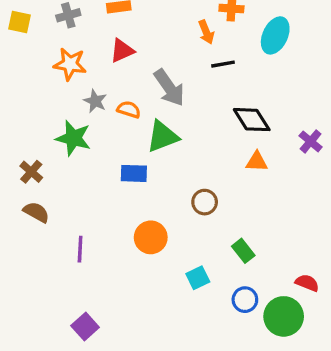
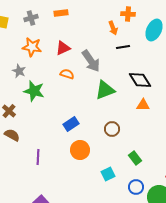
red triangle: (122, 51) -> (63, 48), moved
gray star: (95, 101) -> (19, 71), moved
green triangle: (162, 136) -> (105, 90), moved
blue rectangle: (134, 173) -> (71, 124), moved, turned -35

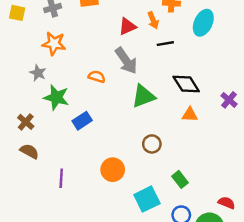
red triangle: (63, 48) -> (127, 26), moved
blue rectangle: (71, 124) -> (82, 121), moved
cyan square: (108, 174) -> (147, 199), size x1.5

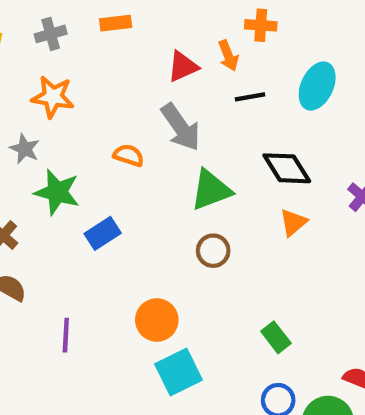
cyan ellipse: (203, 23) -> (317, 86), moved
orange triangle: (190, 115) -> (293, 222), turned -42
brown circle: (152, 144) -> (213, 251), moved
cyan square: (147, 199) -> (178, 372), moved

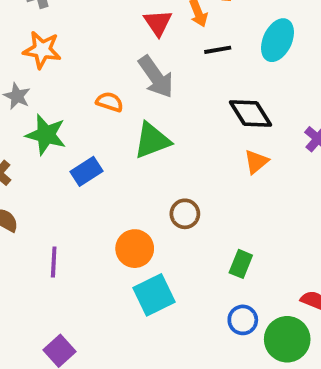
red triangle: (183, 66) -> (158, 23), turned -40
green triangle: (211, 190) -> (152, 140), moved
brown circle: (213, 251) -> (185, 214), moved
green rectangle: (276, 337) -> (241, 264), turned 60

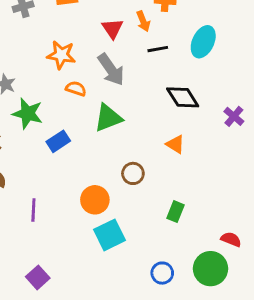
orange star: (42, 50) -> (61, 55), moved
orange triangle: (256, 162) -> (175, 144), moved, turned -48
blue circle: (243, 320) -> (162, 273), moved

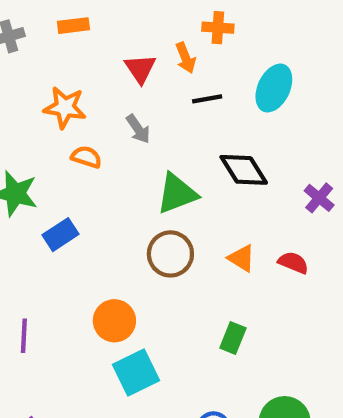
gray arrow: (111, 70) -> (138, 129), size x0.6
green triangle: (108, 118) -> (177, 194), moved
orange triangle: (175, 144) -> (242, 258), moved
brown circle: (133, 173) -> (170, 254), moved, size x1.4
red semicircle: (231, 239) -> (293, 263), moved

